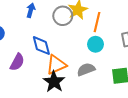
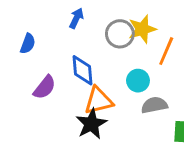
cyan circle: (96, 44) -> (138, 81), moved
gray semicircle: (86, 69) -> (154, 105), moved

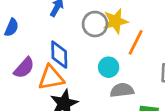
orange triangle: (99, 101) -> (51, 78), moved

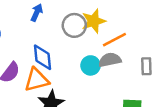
orange line: (136, 42) -> (114, 40), turned 40
gray semicircle: (122, 90) -> (110, 60), moved

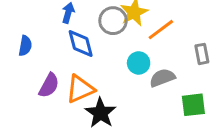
blue diamond: (43, 57) -> (81, 44), moved
gray semicircle: (110, 60) -> (162, 78), moved

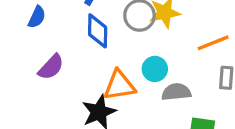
orange line: (161, 30) -> (213, 43), moved
orange triangle: (80, 89) -> (119, 85), moved

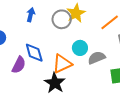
blue diamond: (98, 31) -> (34, 53), moved

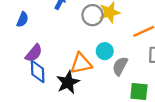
blue diamond: (34, 53) -> (38, 71), moved
gray semicircle: (97, 58) -> (120, 66), turned -54

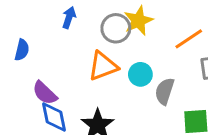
purple semicircle: (34, 53) -> (45, 93), turned 102
orange triangle: (81, 63) -> (103, 66), moved

